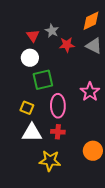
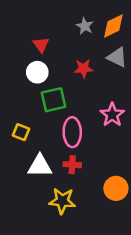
gray star: (52, 31) -> (85, 26), moved
red star: (67, 45) -> (83, 68), moved
yellow square: (27, 108) -> (21, 132), moved

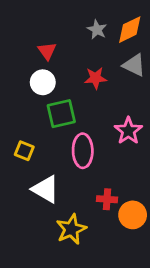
red cross: (72, 165) -> (107, 199), moved
white triangle: (40, 166) -> (46, 189), turned 30
yellow star: (62, 201) -> (71, 229), turned -30

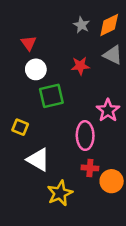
red triangle: (47, 51) -> (29, 43), moved
pink ellipse: (83, 151) -> (85, 136), moved

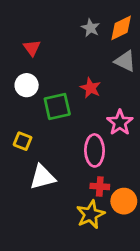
red star: (80, 66) -> (91, 88), moved, turned 30
white circle: (36, 69) -> (27, 85), moved
white triangle: (38, 160) -> (43, 177), turned -45
yellow star: (60, 193) -> (91, 214), moved

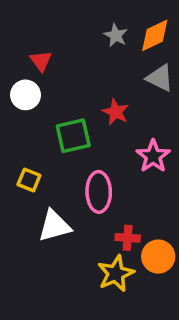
white circle: (27, 85) -> (26, 95), moved
pink ellipse: (95, 150) -> (99, 192), moved

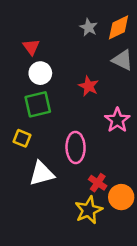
white circle: (26, 95) -> (40, 73), moved
green square: (73, 136) -> (38, 104), moved
red cross: (128, 238) -> (98, 183), turned 30

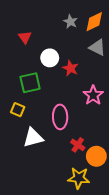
white circle: (40, 73) -> (50, 58), moved
yellow star: (89, 210) -> (79, 178), moved, turned 30

